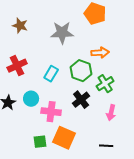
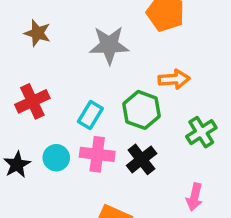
green cross: (105, 84) -> (201, 132), moved
pink cross: (51, 112) -> (97, 154), moved
pink arrow: (111, 113) -> (194, 197), moved

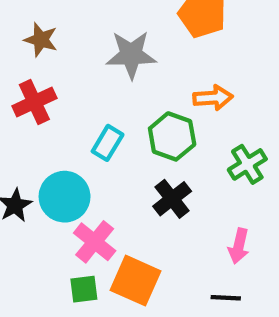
red cross: (32, 101) -> (34, 102), moved
pink cross: (97, 154) -> (95, 242), moved, turned 32
cyan circle: (56, 158) -> (65, 197), size x1.5

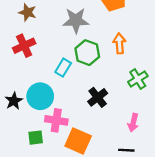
orange arrow: (213, 98) -> (119, 43), turned -90
green hexagon: (172, 136) -> (87, 53), moved
pink cross: (95, 242) -> (56, 120), turned -30
green square: (84, 289) -> (36, 138), moved

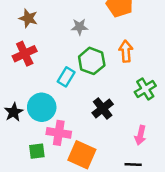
gray star: (76, 20) -> (79, 27), size x0.6

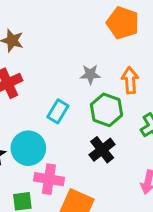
gray star: (79, 27) -> (90, 74), moved
green hexagon: (92, 61) -> (106, 110), moved

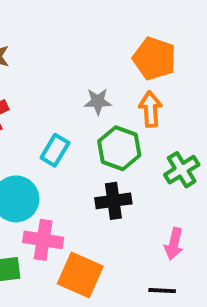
orange pentagon: (123, 23) -> (154, 59), moved
black cross: (102, 150) -> (113, 201), turned 30

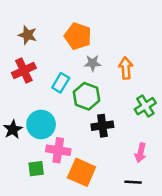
orange pentagon: (154, 59) -> (78, 36), moved
green hexagon: (119, 148) -> (86, 96), moved
cyan rectangle: (55, 150) -> (61, 83), moved

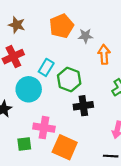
orange pentagon: (78, 36) -> (61, 26), turned 30
gray star: (93, 63) -> (85, 36), moved
cyan circle: (41, 124) -> (29, 89), moved

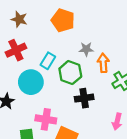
orange pentagon: (61, 26) -> (63, 20), turned -30
gray star: (85, 36) -> (86, 49), moved
orange arrow: (104, 54) -> (103, 63), moved

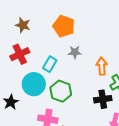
gray star: (86, 49) -> (75, 52), moved
green hexagon: (70, 73) -> (61, 91), moved
black cross: (84, 98) -> (103, 99), moved

